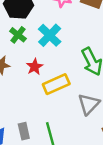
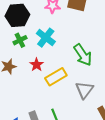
green cross: (18, 35) -> (20, 40), turned 32

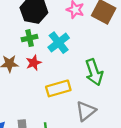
red star: (37, 65) -> (34, 63), moved

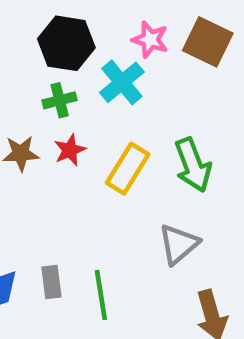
cyan cross: (59, 43) -> (122, 82), moved
yellow rectangle: (58, 88) -> (128, 169), moved, turned -40

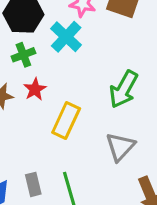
green arrow: (193, 165) -> (124, 89), turned 57
yellow rectangle: (128, 169) -> (66, 120), moved

